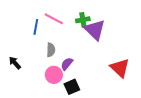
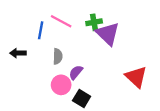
black arrow: (15, 63) -> (18, 53), moved, turned -48
black square: (72, 87) -> (82, 98), turned -35

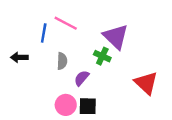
green cross: (94, 22) -> (102, 56), moved, turned 35
pink circle: (61, 85) -> (66, 105), moved
black square: (82, 98) -> (88, 106), turned -30

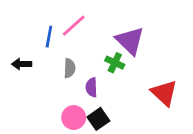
pink line: (66, 23) -> (74, 26), turned -70
purple semicircle: (82, 78) -> (92, 87), turned -42
black square: (88, 106) -> (98, 119), turned -36

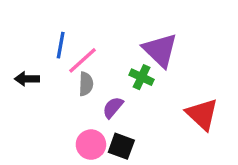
pink line: (74, 26) -> (83, 60), moved
purple semicircle: (92, 87) -> (113, 107), turned 42
black square: (98, 119) -> (121, 146), turned -35

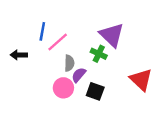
gray semicircle: (86, 84) -> (69, 63), moved
pink circle: (91, 145) -> (63, 88), moved
black square: (121, 146) -> (95, 91), moved

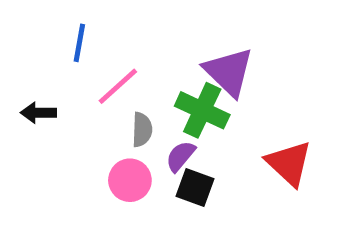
blue line: (42, 31) -> (79, 43), moved
green cross: (99, 54) -> (202, 110), size x1.5
purple semicircle: (79, 75) -> (181, 156), moved

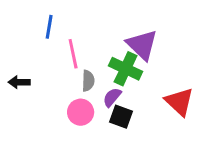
pink line: (118, 86) -> (73, 54), turned -60
black arrow: (38, 113) -> (19, 82), moved

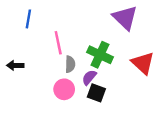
blue line: (49, 27) -> (28, 19), moved
purple triangle: (142, 45) -> (125, 18), moved
red triangle: (179, 102) -> (143, 63), moved

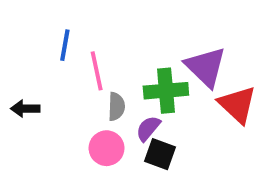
purple triangle: (125, 18) -> (206, 67), moved
blue line: (28, 19) -> (65, 45), moved
green cross: (100, 55) -> (166, 91), turned -30

